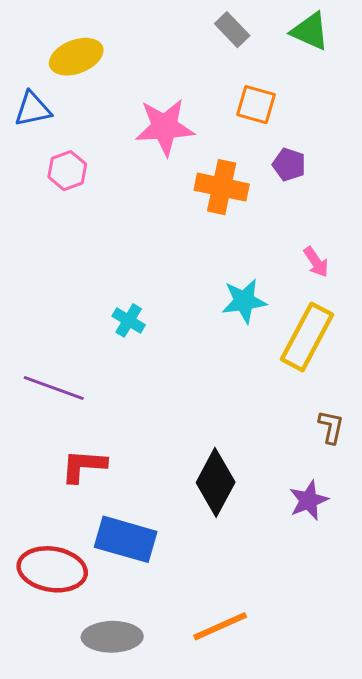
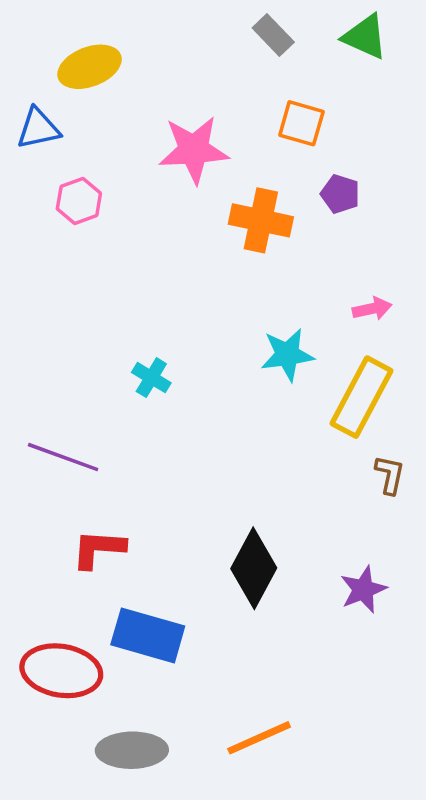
pink arrow: (316, 262) -> (372, 309), turned -68
brown L-shape: (331, 427) -> (390, 475), moved

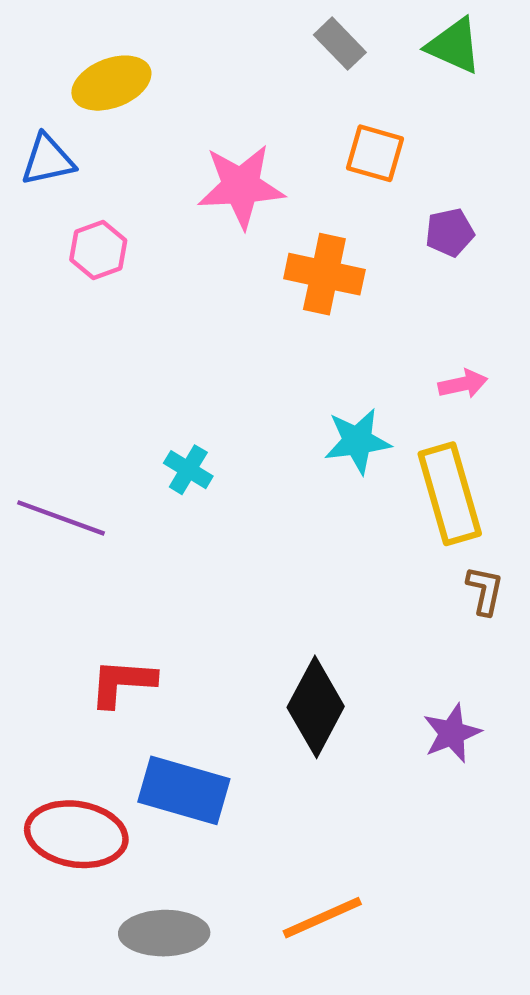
purple pentagon: (340, 194) -> (450, 232), moved, turned -30
yellow rectangle: (361, 397) -> (450, 494), turned -44
purple line: (63, 457) -> (61, 518), moved

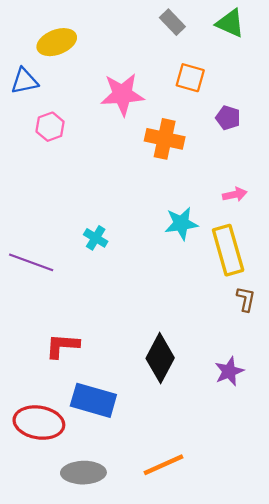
purple pentagon: (450, 232) -> (228, 118), turned 30

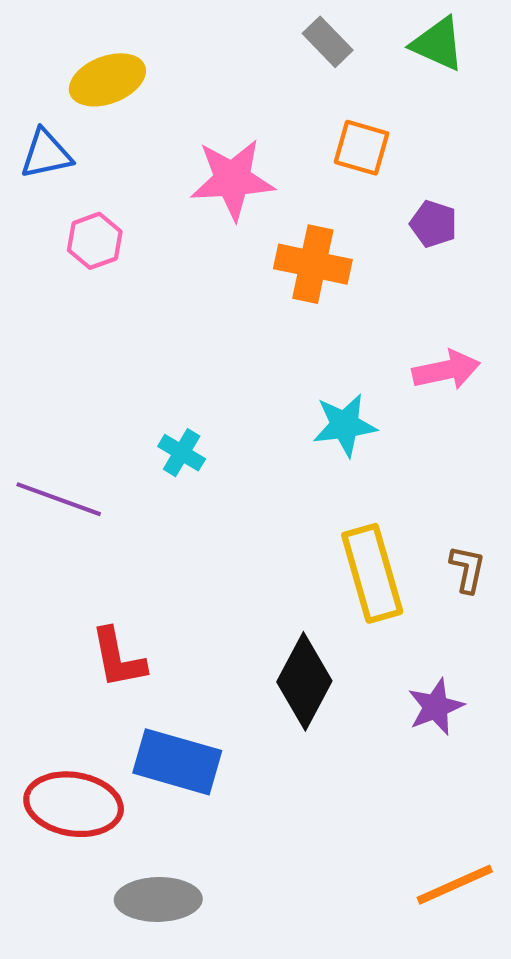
pink arrow: (235, 195) -> (446, 370), size x1.4
yellow rectangle: (228, 250) -> (372, 573), moved
red L-shape: (62, 346) -> (118, 658), turned -105
orange line: (164, 465) -> (455, 885), moved

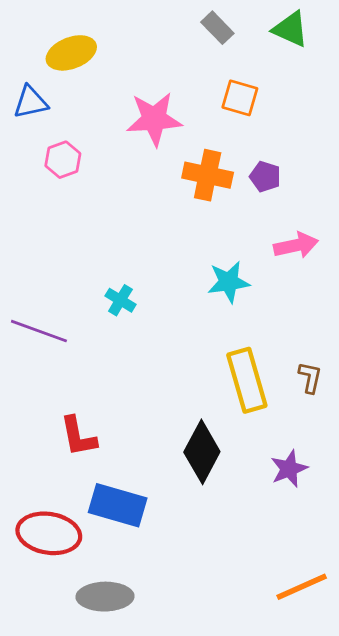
purple pentagon: (434, 224) -> (265, 177), moved

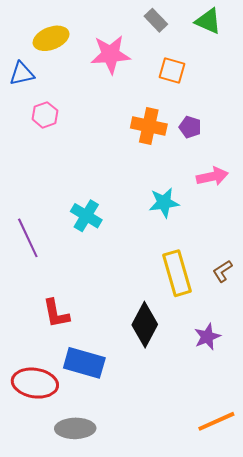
pink star: (154, 119) -> (110, 54), moved
cyan cross: (120, 300) -> (86, 216), size x1.4
purple line: (39, 331) -> (28, 238), turned 45
brown L-shape: (310, 377) -> (222, 271), turned -135

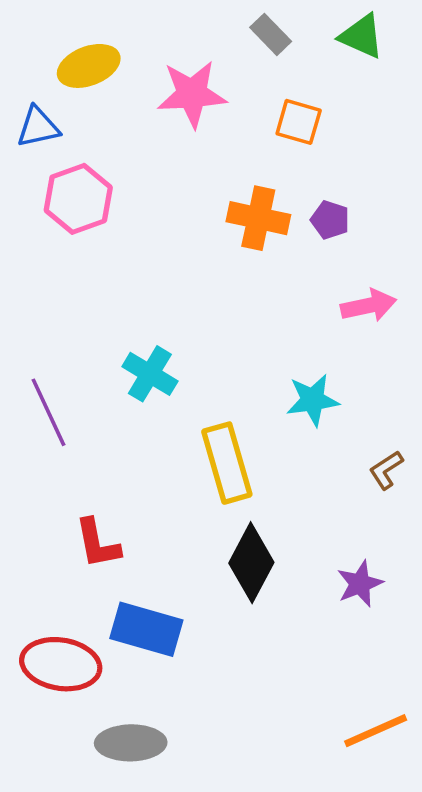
pink hexagon: (45, 115) -> (78, 199), size x1.5
cyan star: (164, 203) -> (313, 400), moved
yellow rectangle: (177, 273) -> (227, 463), moved

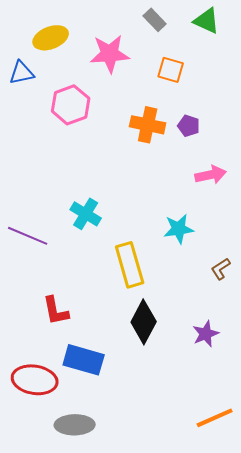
pink hexagon: (78, 199) -> (71, 105), moved
purple line: (48, 412) -> (28, 236), turned -42

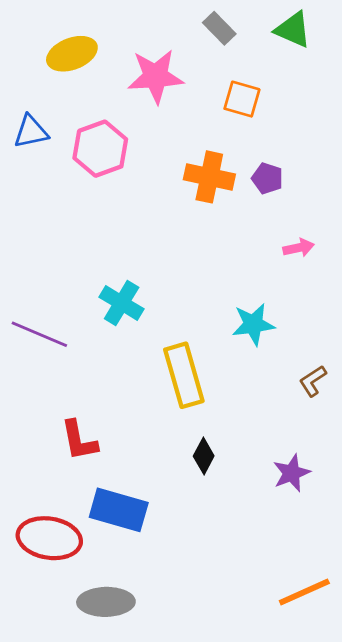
blue triangle: (22, 73) -> (31, 132), moved
pink arrow: (211, 175) -> (299, 248), size x0.7
black diamond: (144, 322) -> (204, 456), size x0.6

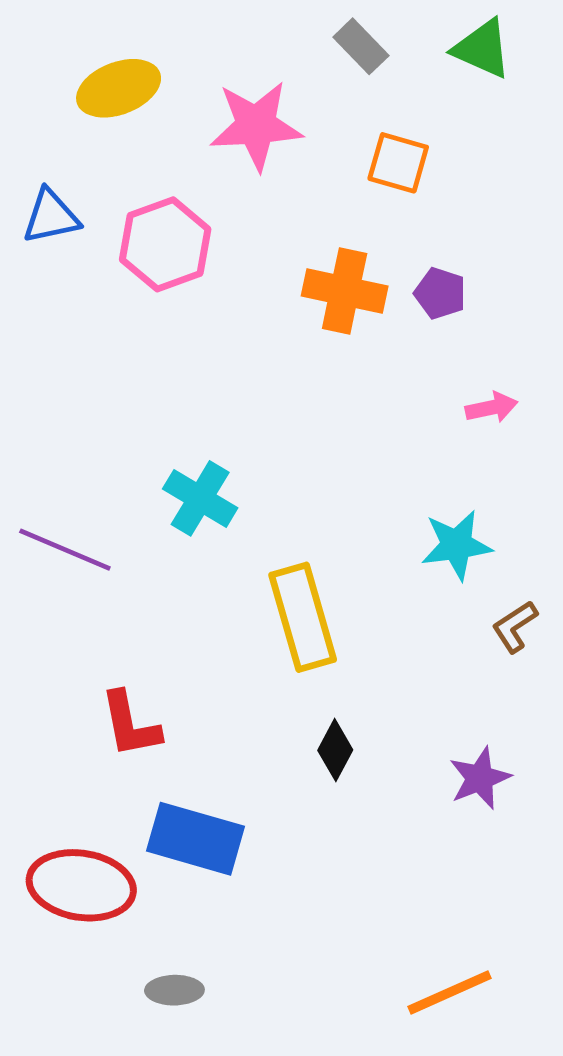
cyan star: (253, 324) -> (456, 545), moved
orange line: (304, 592) -> (449, 992), moved
gray ellipse: (106, 602) -> (174, 990), size x0.6

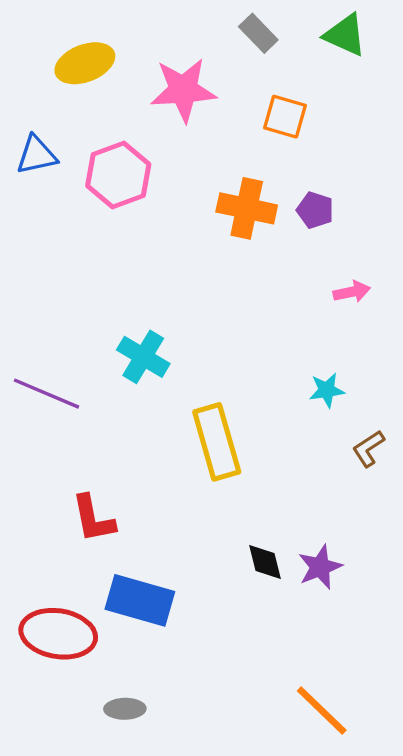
cyan star: (456, 545) -> (327, 390), size x0.7
black diamond: (335, 750) -> (265, 562), moved, turned -42
purple star: (480, 778) -> (320, 567), moved
orange line: (449, 992) -> (322, 710), turned 68

